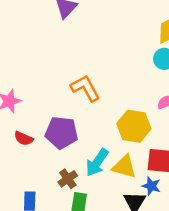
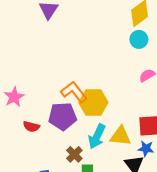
orange L-shape: (85, 88) -> (74, 92), moved
yellow hexagon: (134, 126) -> (93, 102), moved

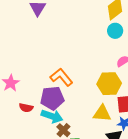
yellow hexagon: (93, 102) -> (109, 84), moved
cyan arrow: (97, 136) -> (52, 116), moved, turned -95

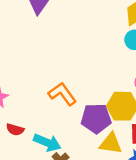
purple pentagon: (52, 98) -> (96, 118), moved

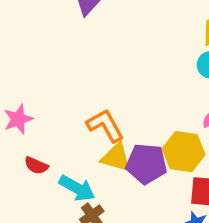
yellow triangle: (111, 143) -> (116, 157), moved

